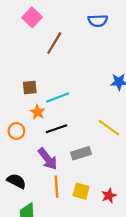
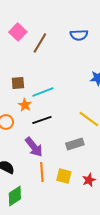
pink square: (32, 17) -> (18, 32), moved
blue semicircle: (98, 21) -> (79, 35), moved
gray rectangle: (81, 153) -> (75, 144), moved

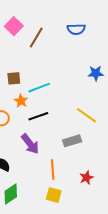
orange line: (42, 172) -> (53, 169), moved
yellow square: (64, 176) -> (54, 195), moved

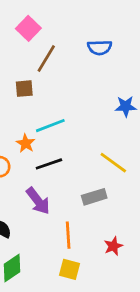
pink square: (14, 26) -> (28, 28), moved
brown square: (14, 78) -> (24, 89), moved

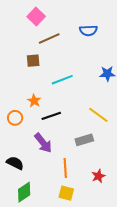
brown line: (46, 58) -> (49, 39), turned 35
cyan line: (50, 126) -> (62, 80), moved

